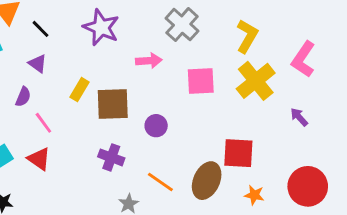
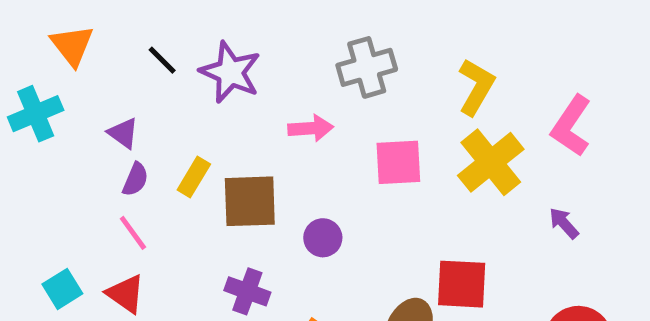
gray cross: (182, 25) -> (367, 67), turned 32
black line: (40, 29) -> (162, 60), moved
purple semicircle: (23, 97) -> (135, 179), moved

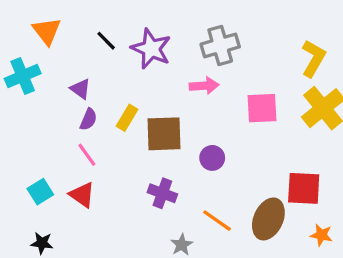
gray cross: (367, 67) -> (220, 45), moved

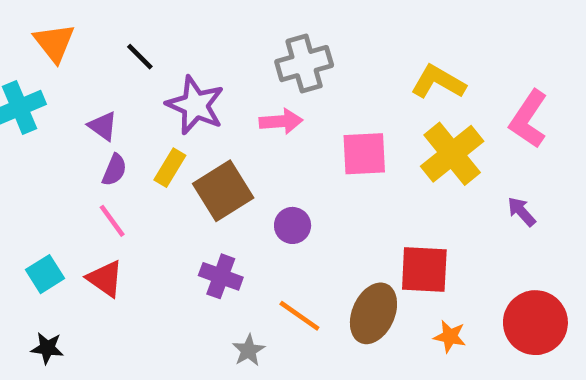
purple star: (151, 49) -> (195, 105), moved
yellow L-shape: (313, 58) -> (438, 82), turned -90
brown square: (164, 134) -> (223, 191), turned -30

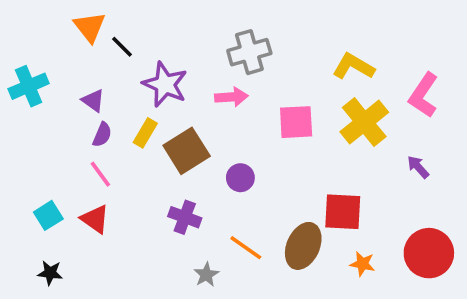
orange triangle: (54, 43) -> (90, 27), moved

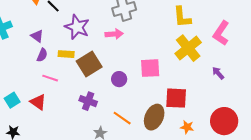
yellow L-shape: (353, 66) -> (182, 17), turned -125
pink square: (296, 122) -> (150, 68), moved
yellow rectangle: (145, 133) -> (66, 54), turned 63
pink line: (100, 174) -> (50, 78), moved, turned -35

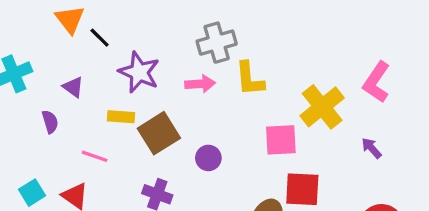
yellow L-shape: (182, 17) -> (250, 79), moved
purple semicircle: (42, 55) -> (50, 122), moved, turned -40
pink square: (150, 68) -> (281, 140), moved

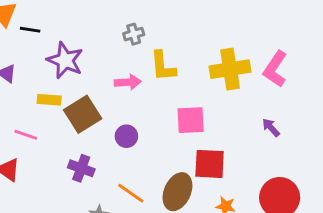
black line: (100, 38) -> (30, 30), turned -36
gray cross: (217, 43) -> (134, 34), size x0.6
pink arrow: (200, 84) -> (128, 82), moved
yellow cross: (322, 107) -> (230, 69), moved, turned 30

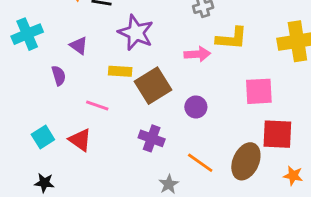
yellow L-shape: (163, 66) -> (232, 38), turned -80

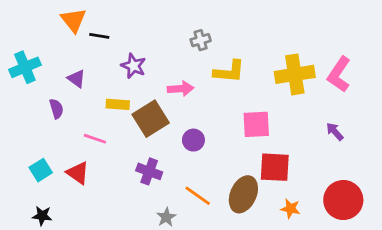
purple star: (136, 33) -> (133, 66), size x0.7
pink arrow: (197, 54) -> (181, 89), moved

